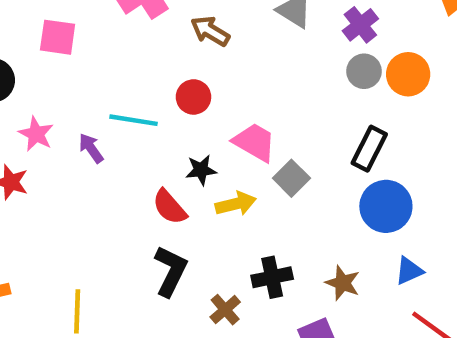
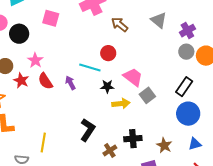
cyan line: (133, 120) -> (90, 68), moved
purple arrow: (91, 148) -> (70, 83), moved
red semicircle: (169, 207) -> (45, 81), moved

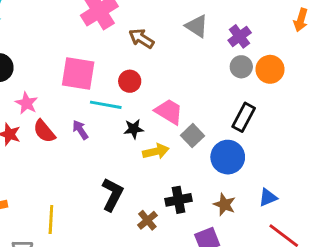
pink square: (51, 18) -> (78, 73), moved, size x1.4
blue circle: (188, 114) -> (228, 157), moved

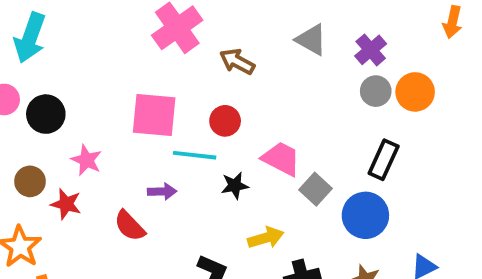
purple arrow: (80, 130) -> (162, 191), turned 126
red semicircle: (44, 131) -> (130, 226), moved
yellow arrow: (156, 151) -> (266, 238), moved

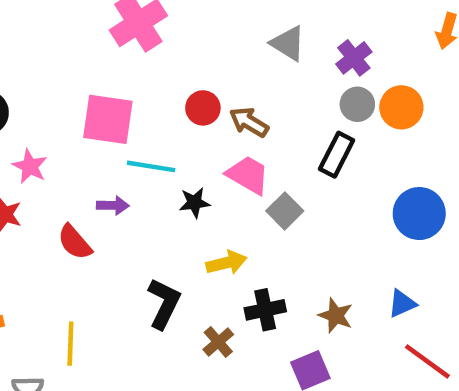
brown arrow: (237, 61) -> (249, 122), moved
red circle: (225, 121) -> (203, 108), moved
black rectangle: (384, 160) -> (337, 155), moved
blue circle: (365, 215) -> (419, 214), moved

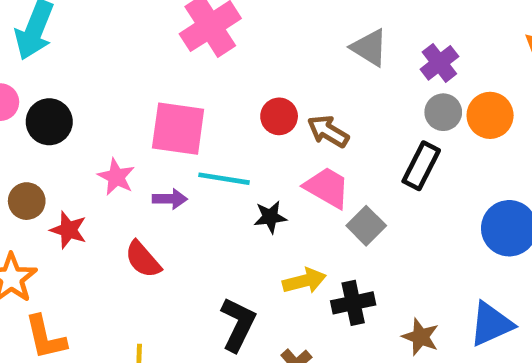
pink star: (30, 166) -> (116, 177), moved
purple arrow: (113, 205) -> (170, 199), moved
blue triangle: (402, 304) -> (491, 324), size x1.5
black cross: (265, 310) -> (353, 303), moved

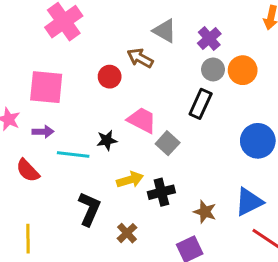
brown arrow: (328, 131) -> (140, 58), moved
cyan line: (224, 179) -> (73, 155), moved

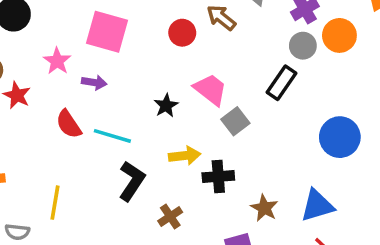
orange circle: (243, 70) -> (339, 35), moved
black star: (107, 140) -> (166, 106), turned -30
cyan line: (73, 155) -> (112, 136), moved

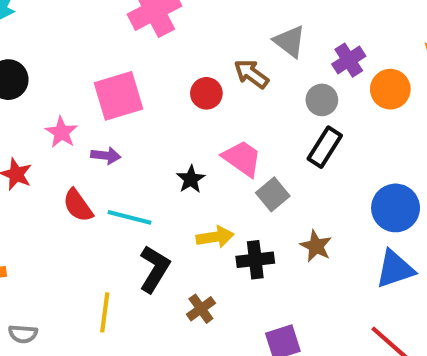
pink square: (107, 32) -> (119, 96), turned -30
gray circle: (303, 46) -> (322, 100), moved
yellow line: (55, 203) -> (105, 312), moved
blue triangle: (317, 205) -> (395, 269), moved
brown star: (264, 208) -> (316, 246), moved

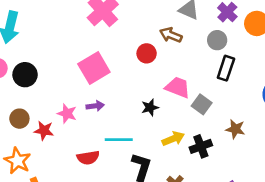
pink star: (61, 132) -> (67, 113), moved
black star: (191, 179) -> (150, 108), turned 30
red semicircle: (78, 205) -> (88, 158), moved, turned -50

